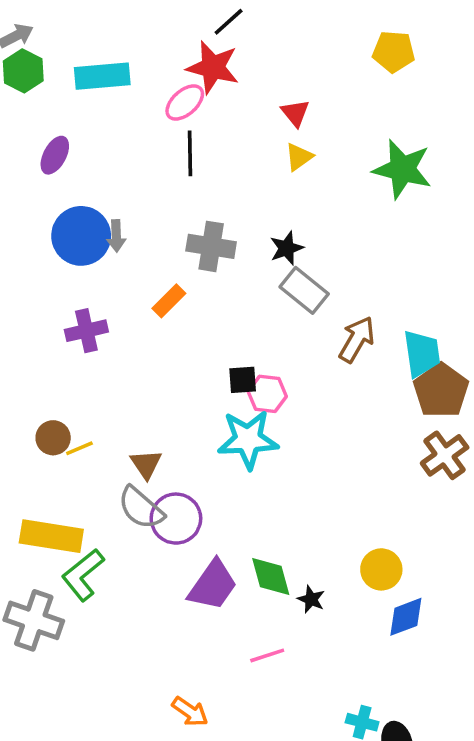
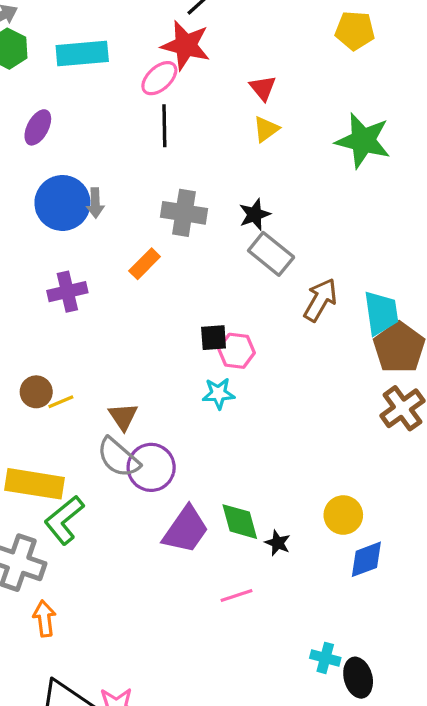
cyan star: (248, 440) -> (218, 393), size x0.6
orange arrow: (190, 712) -> (44, 618), moved, turned -132

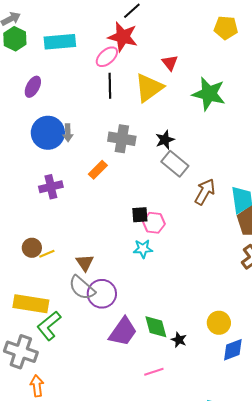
yellow triangle: (266, 129) -> (149, 88), moved, size x1.8
green star: (363, 141) -> (209, 94), moved

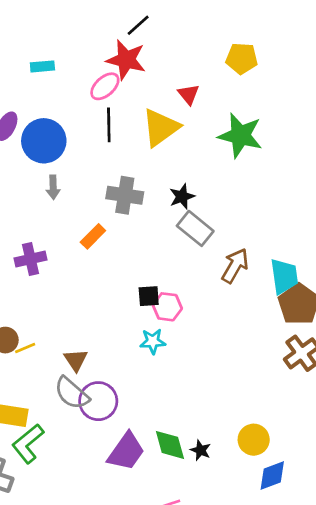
yellow pentagon: (226, 28) -> (242, 58), moved
cyan rectangle: (60, 42) -> (42, 66), size x0.6
blue circle: (48, 133) -> (44, 141), moved
black star: (179, 340) -> (201, 450), moved

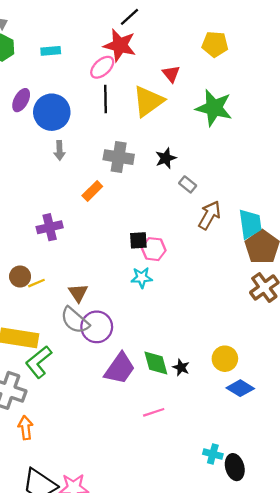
gray rectangle: (195, 228) -> (188, 184), moved, size x0.6
purple cross: (31, 259) -> (50, 227), moved
blue diamond: (272, 475) -> (240, 388), turned 52

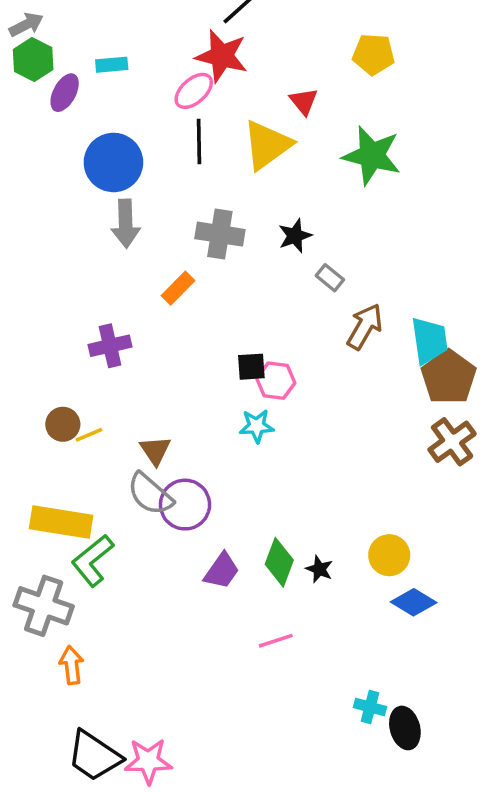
purple ellipse: (21, 100) -> (65, 93), moved
gray arrow: (59, 151) -> (126, 224), size x1.5
green diamond: (156, 363) -> (279, 562), turned 36
purple trapezoid: (120, 369) -> (222, 571), size x0.7

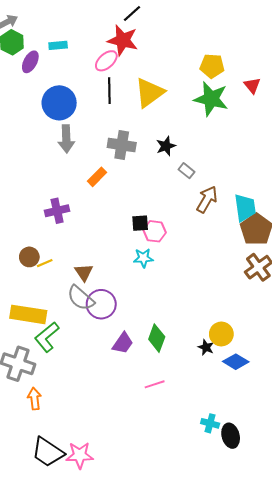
yellow pentagon: (374, 54) -> (212, 66), moved
red triangle: (304, 101) -> (252, 85), moved
black star: (319, 569) -> (206, 347), moved

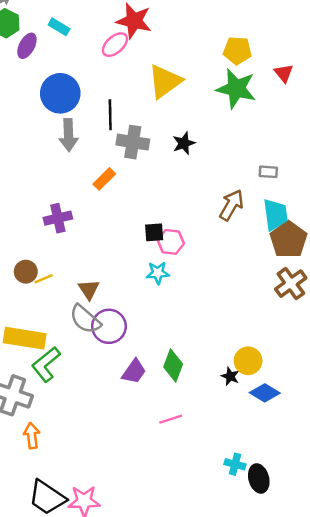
cyan rectangle: (58, 45) -> (59, 27), turned 36
black line: (109, 91) -> (110, 115), moved
gray rectangle: (186, 171) -> (268, 172), moved, turned -35

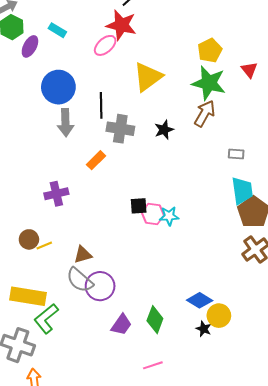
yellow pentagon: (237, 51) -> (210, 50), turned -30
brown arrow: (231, 205) -> (205, 113), moved
cyan star: (158, 273) -> (169, 216), moved
brown triangle: (89, 289) -> (83, 255), turned 48
blue diamond: (265, 393) -> (200, 300), moved

